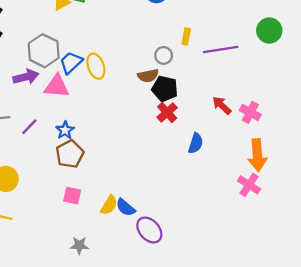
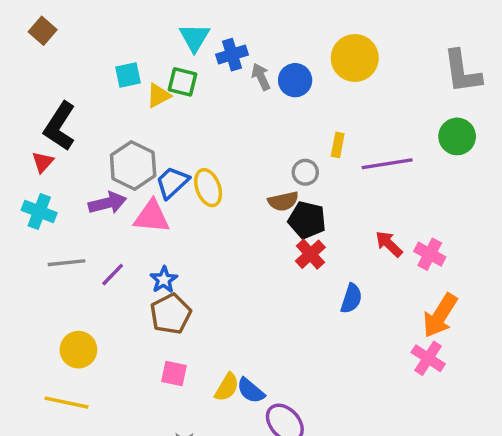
orange arrow: (257, 155) -> (440, 316), turned 36

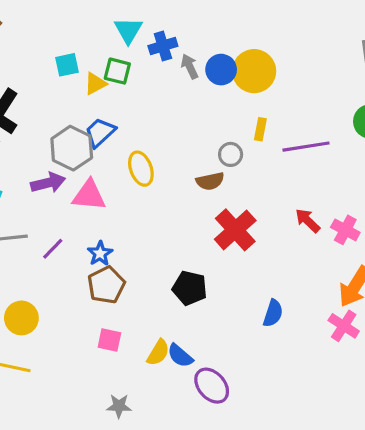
yellow circle: (355, 58) -> (254, 71), moved
blue trapezoid: (172, 183) -> (100, 132), moved
black pentagon: (307, 220) -> (190, 288), moved
red cross: (310, 254) -> (235, 230), size x1.5
blue semicircle: (351, 298) -> (273, 313), moved

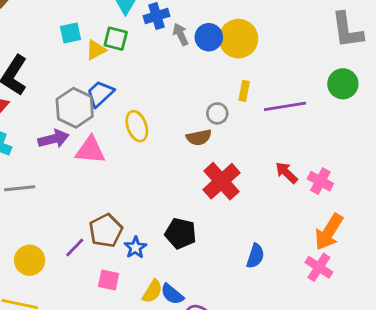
purple line: (53, 249) -> (75, 248), moved
blue star: (100, 254) -> (135, 248), moved

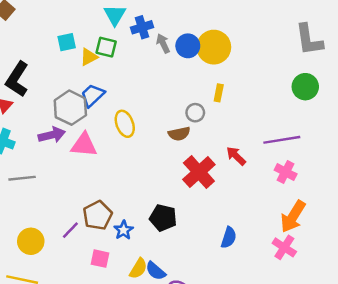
purple line: (285, 106) -> (282, 140), moved
red arrow: (286, 173) -> (236, 156), moved

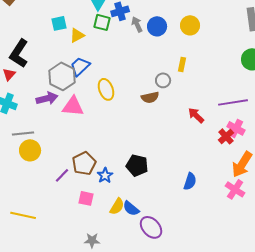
green square: (106, 47) -> (102, 22), moved
yellow circle: (214, 47) -> (190, 25), moved, size x0.7
red cross: (199, 172) -> (226, 136), moved, size x0.6
yellow circle: (31, 241) -> (30, 150), moved

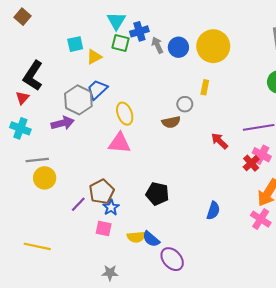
yellow circle: (190, 25) -> (213, 46), size x1.6
pink triangle: (73, 106) -> (119, 143), moved
blue star: (105, 175) -> (111, 207), moved
yellow semicircle: (117, 206) -> (136, 237), turned 54

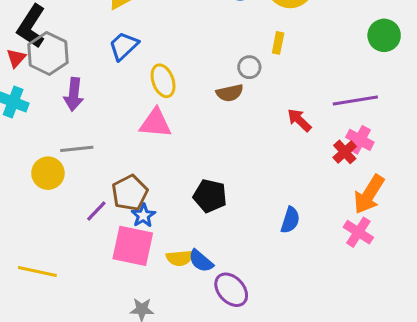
gray hexagon: (78, 100) -> (48, 54), moved
purple arrow: (63, 123) -> (74, 94), turned 110
gray line: (37, 160) -> (77, 149), moved
pink square: (104, 229) -> (133, 246), size x1.8

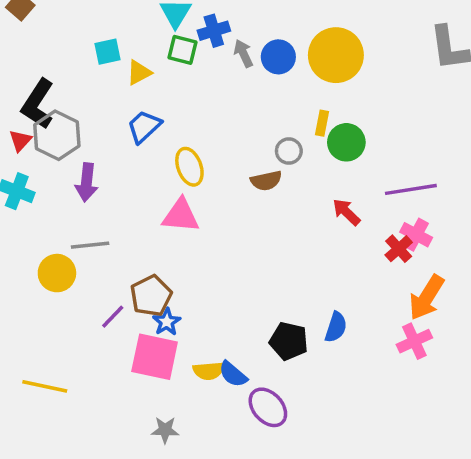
green circle: (384, 35) -> (346, 142), moved
black pentagon: (210, 196) -> (289, 341), moved
pink cross: (358, 232) -> (414, 341), turned 32

